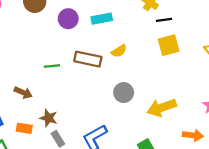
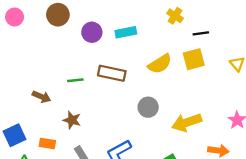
black line: (164, 20) -> (201, 33), moved
yellow semicircle: (119, 51) -> (160, 64), moved, size x1.5
brown arrow: (23, 93) -> (41, 97), moved
brown star: (49, 118) -> (72, 120), moved

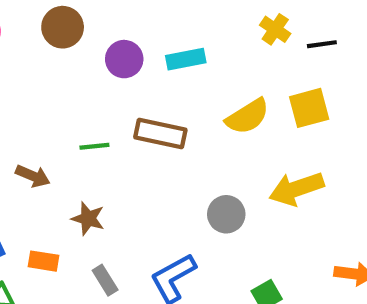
black line: (201, 33) -> (322, 44), moved
gray circle: (148, 107) -> (226, 214), moved
yellow arrow: (187, 122) -> (296, 189), moved

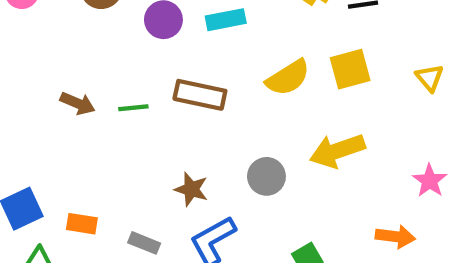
brown arrow: (33, 176) -> (78, 103), moved
brown star: (88, 219) -> (191, 189), moved
gray rectangle: (105, 280) -> (144, 243), turned -36

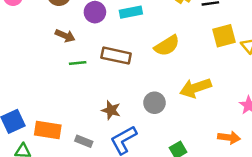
yellow square: (350, 69) -> (224, 36), moved
brown arrow: (78, 103) -> (65, 36), moved
orange rectangle: (82, 224) -> (48, 130), size x1.5

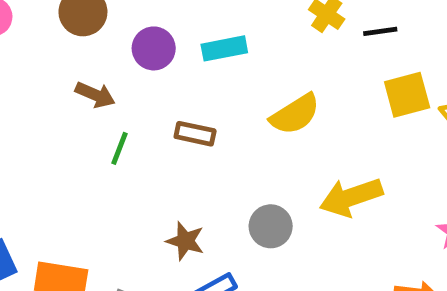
brown rectangle: (116, 56) -> (195, 134), size x0.7
green line: (78, 63) -> (120, 148), turned -63

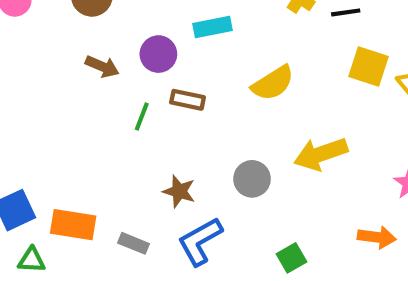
purple circle: (154, 48) -> (158, 54), moved
yellow square: (407, 95) -> (369, 67), turned 33
green line: (120, 148) -> (142, 116), moved

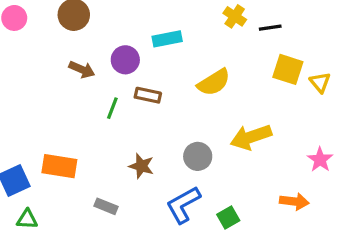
orange rectangle: (73, 225) -> (59, 166), moved
blue L-shape: (200, 241) -> (183, 205), moved

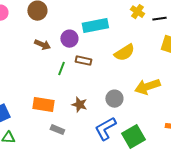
cyan rectangle: (167, 39) -> (95, 26), size x1.4
orange rectangle: (59, 166) -> (43, 105), moved
green square: (228, 218) -> (133, 137), size x1.6

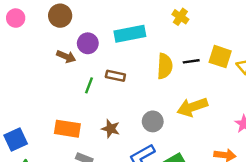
black line: (159, 19) -> (191, 61), moved
purple circle: (69, 39) -> (88, 43), moved
yellow semicircle: (124, 53) -> (165, 66), turned -55

